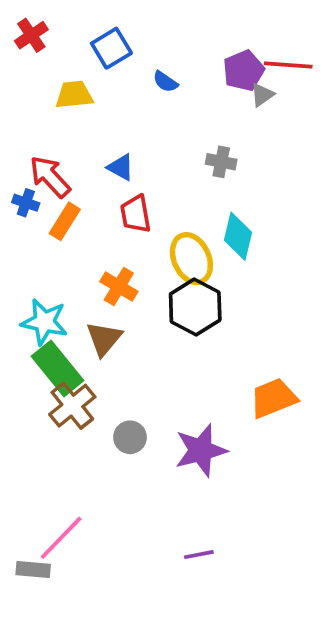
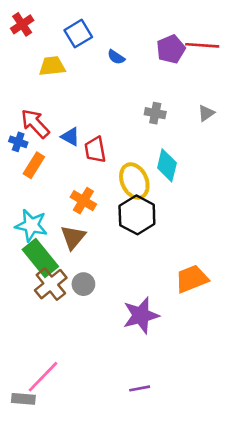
gray triangle: (262, 95) -> (206, 113), moved
blue triangle: (121, 167) -> (70, 137), moved
orange rectangle: (65, 221) -> (34, 165), moved
gray circle: (130, 437) -> (83, 284), moved

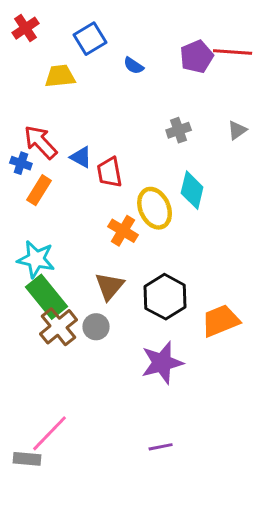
gray cross: (155, 113) -> (179, 130), turned -30
orange cross: (83, 201) -> (123, 231), moved
black hexagon: (137, 215) -> (165, 297), moved
brown triangle: (73, 237) -> (110, 286), moved

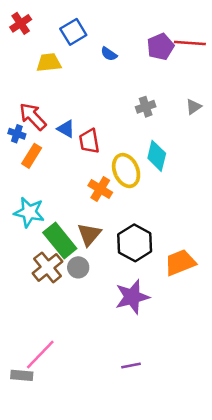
green rectangle: (46, 297) -> (60, 240), moved

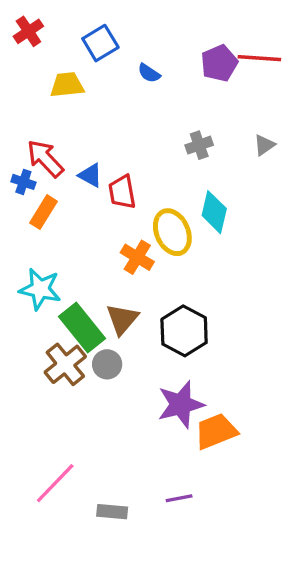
orange trapezoid: (180, 263) -> (216, 431), moved
gray rectangle: (22, 375) -> (112, 512), moved

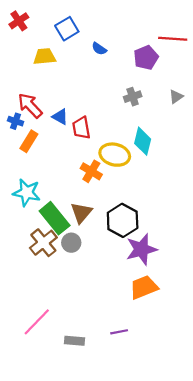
purple pentagon: (219, 63) -> (146, 58), moved
yellow ellipse: (172, 232) -> (115, 155), turned -52
purple star: (181, 404) -> (141, 249), moved

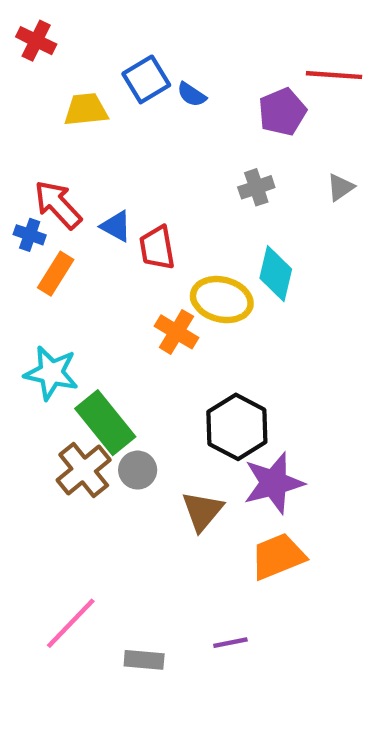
red cross: (19, 21) -> (36, 41), turned -30
blue square: (67, 29) -> (146, 79), moved
brown triangle: (81, 213) -> (202, 511), moved

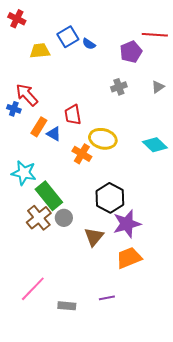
blue triangle: (116, 226) -> (54, 134), moved
orange rectangle: (56, 274) -> (39, 127), moved
cyan diamond: (276, 274) -> (155, 145), moved, turned -60

